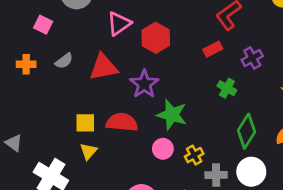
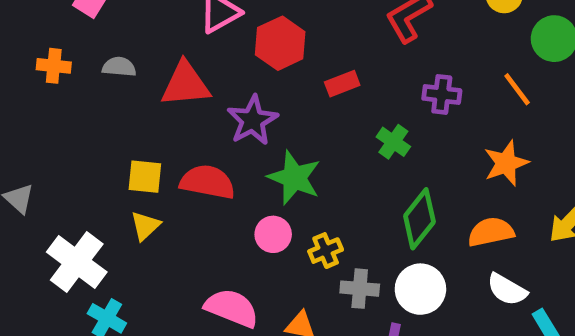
red rectangle: (213, 49) -> (342, 84), moved
purple cross: (252, 58) -> (442, 94), turned 30
gray semicircle: (64, 61) -> (119, 67), turned -144

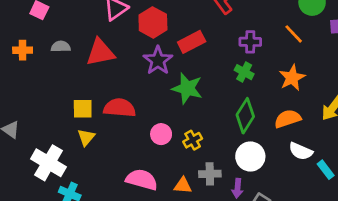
red rectangle: (342, 84) -> (192, 42), size x1.4
purple star: (253, 120) -> (158, 60), moved
green cross: (393, 142) -> (244, 72), moved
green star: (294, 178) -> (187, 88), moved
gray cross: (360, 289) -> (210, 174), moved

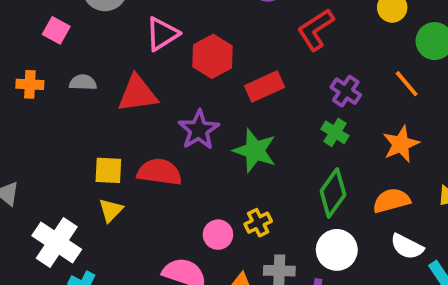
purple cross: (250, 42) -> (346, 91), turned 30
purple star: (158, 60) -> (199, 130), moved
pink circle: (161, 134) -> (218, 235), moved

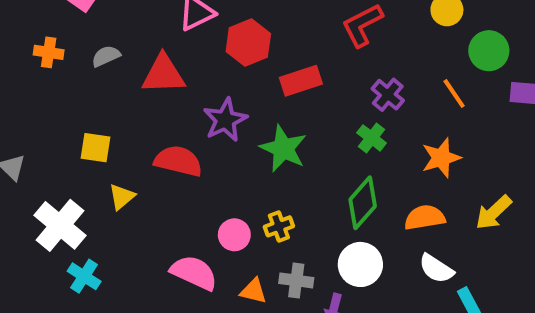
gray semicircle: (83, 82) -> (106, 56), turned -32
yellow square: (108, 170) -> (95, 148), moved

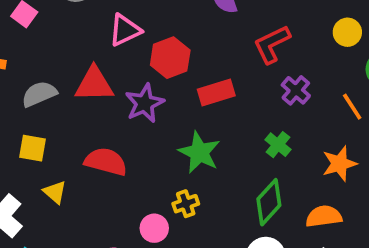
gray semicircle: (106, 56) -> (39, 94), moved, size x1.4
purple cross: (388, 95) -> (296, 90), moved
purple star: (225, 120) -> (145, 103), moved
yellow triangle: (122, 197) -> (55, 192), turned -40
yellow cross: (279, 226) -> (186, 204), moved

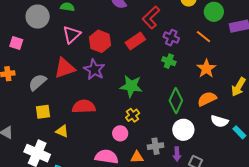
red rectangle: (216, 93) -> (135, 41), moved
green cross: (278, 145) -> (169, 61), moved

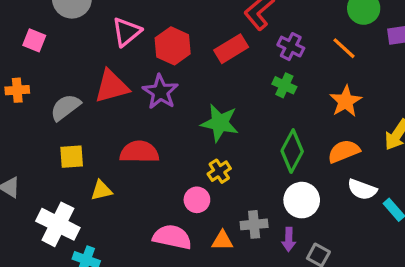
yellow triangle: (62, 131) -> (101, 190), turned -40

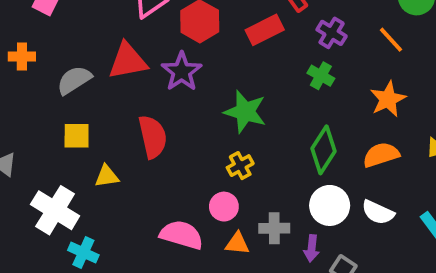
red semicircle: (139, 152) -> (153, 137), turned 72
white semicircle: (362, 189) -> (378, 212), moved
pink circle: (197, 200) -> (224, 207), moved

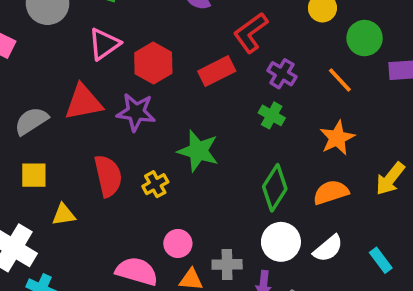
purple star: (182, 72) -> (136, 112), turned -30
yellow cross: (240, 166) -> (155, 184), moved
white semicircle: (378, 212) -> (328, 248), turned -64

